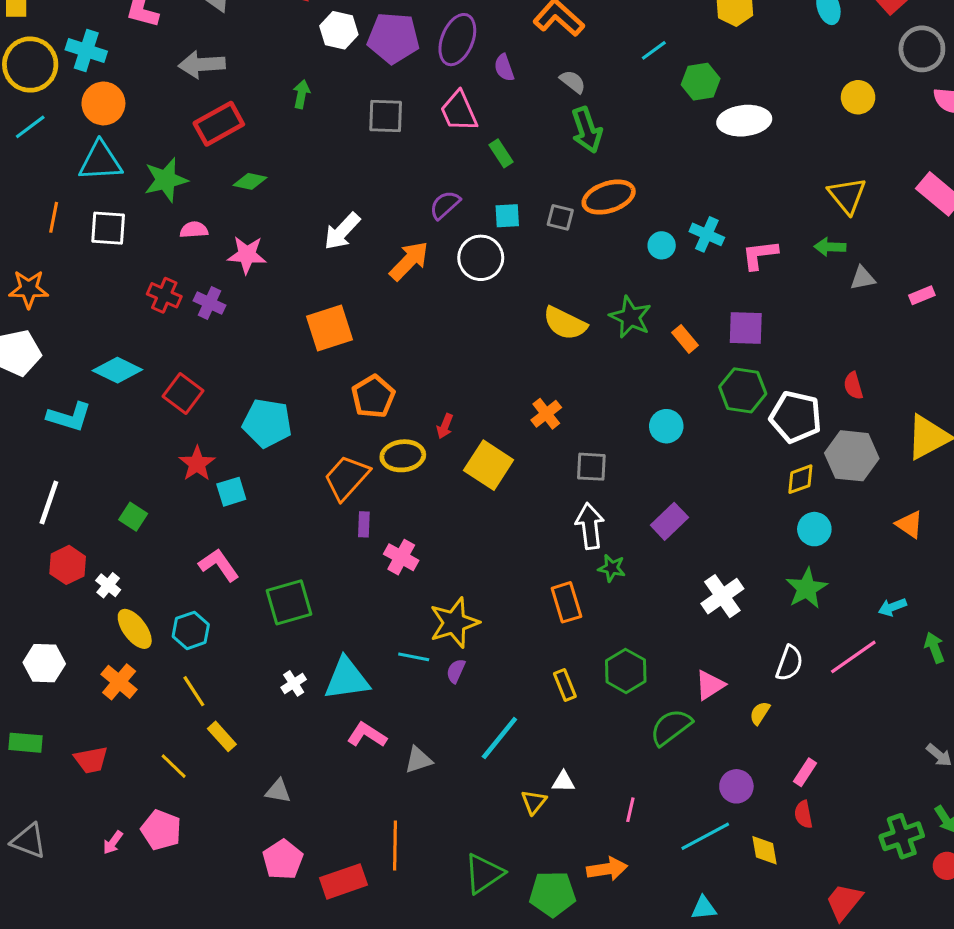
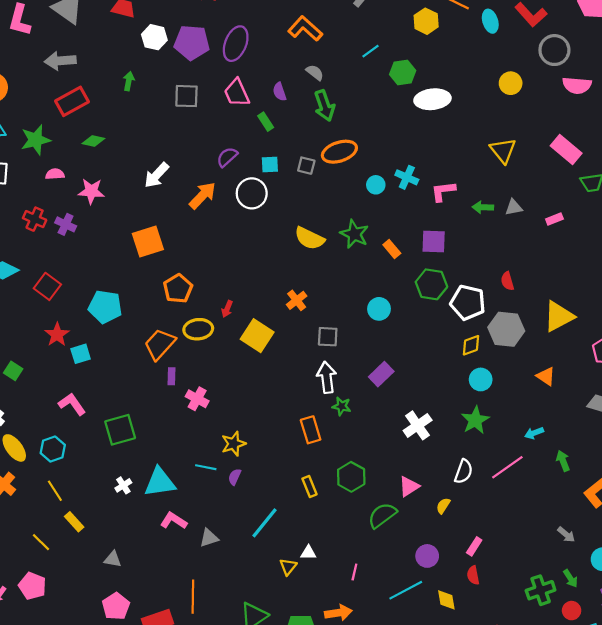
purple semicircle: (504, 68) -> (280, 92), moved
green arrow: (830, 247) -> (483, 207), moved
yellow star: (454, 623) -> (234, 444), size x0.7

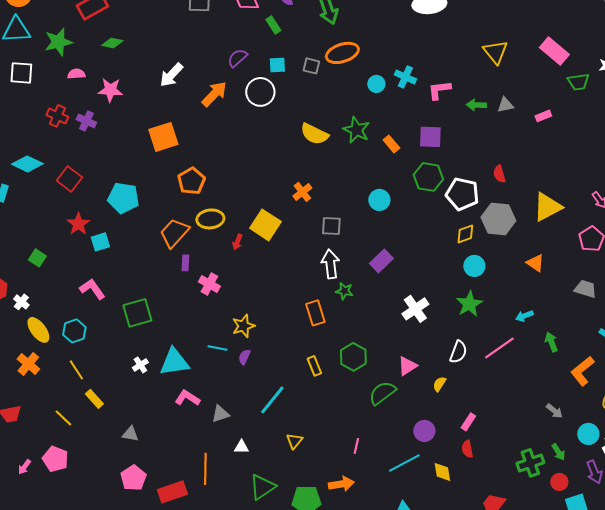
red arrow: (227, 309) -> (237, 242), moved
white triangle: (308, 553) -> (241, 447), moved

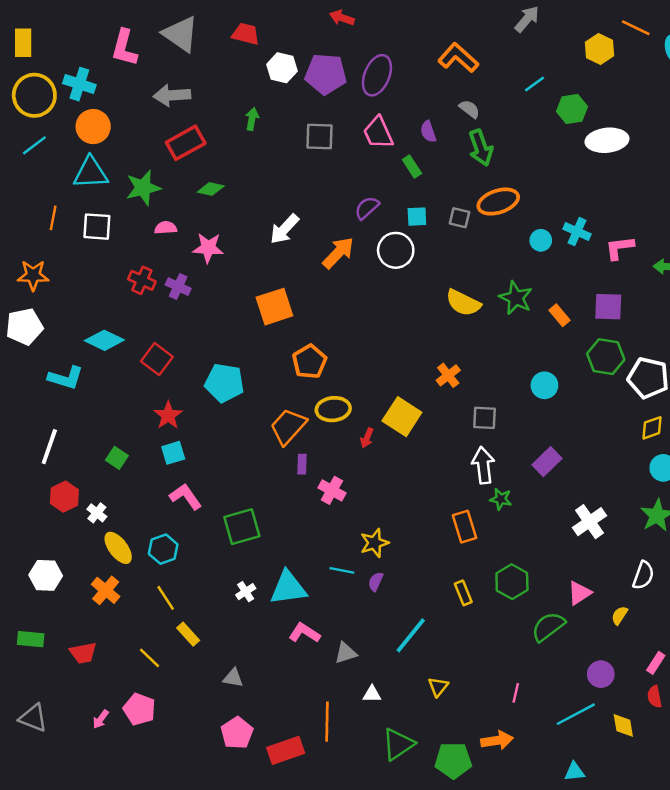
cyan square: (100, 242) -> (173, 453), moved

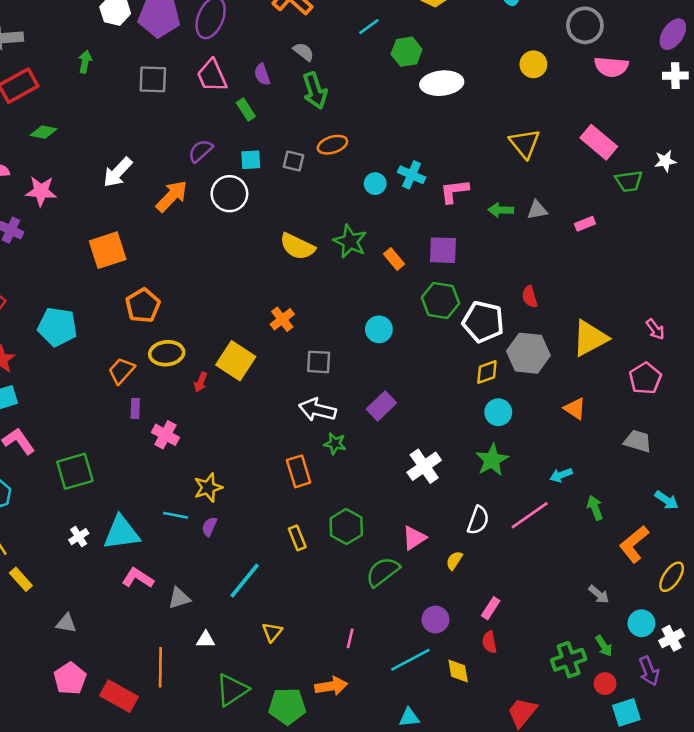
orange ellipse: (498, 202) -> (332, 145), size x0.7
orange trapezoid: (288, 427) -> (121, 371), size x0.7
white arrow: (483, 465) -> (317, 410), turned -69
red rectangle: (286, 750) -> (119, 696), turned 48

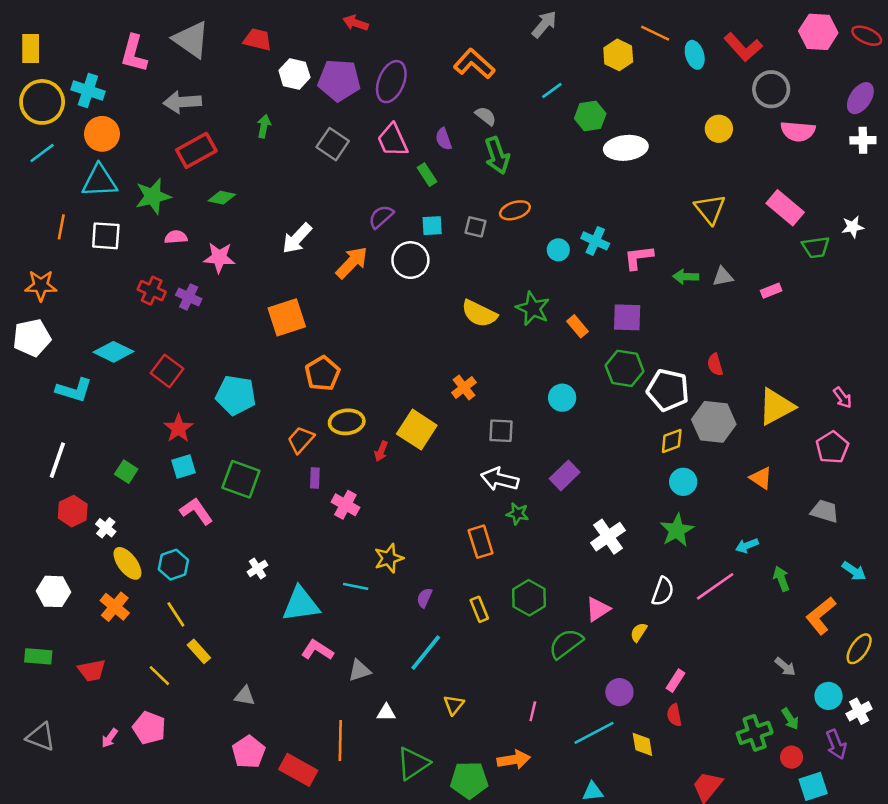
gray square: (153, 79) -> (333, 144), turned 32
green square: (75, 471) -> (241, 479), moved, turned 36
purple semicircle: (209, 527) -> (424, 598), moved
white cross: (79, 537) -> (257, 568), moved

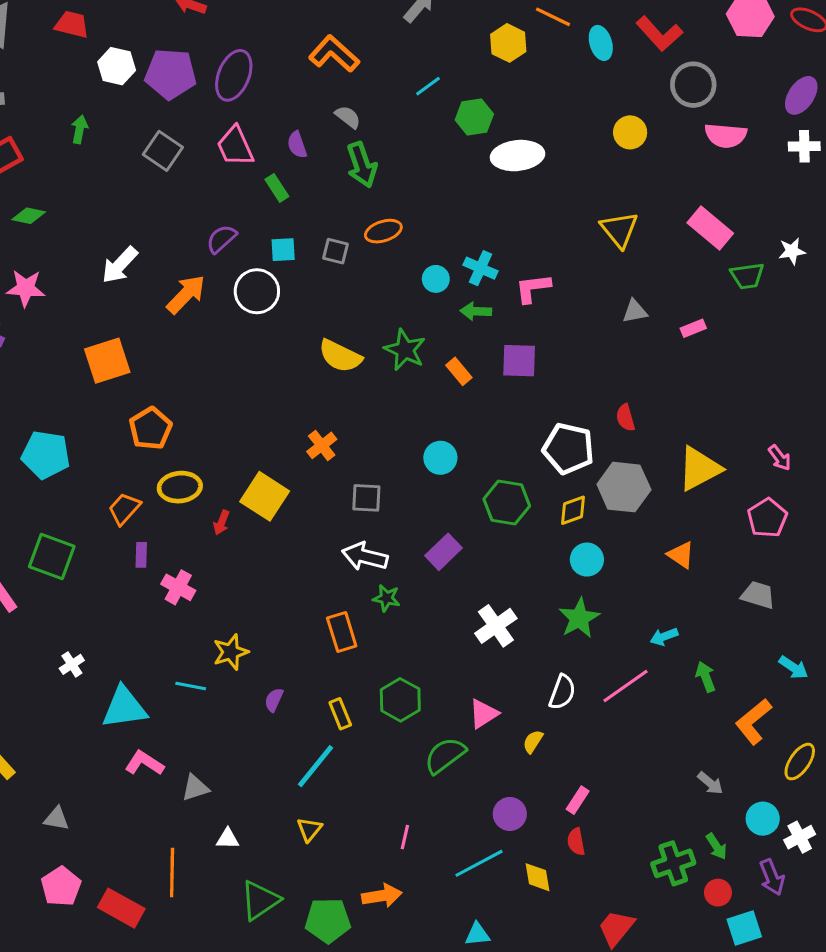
green arrow: (686, 277) -> (476, 311), moved
green hexagon: (625, 368) -> (507, 502), moved
cyan line: (426, 653) -> (315, 766), moved

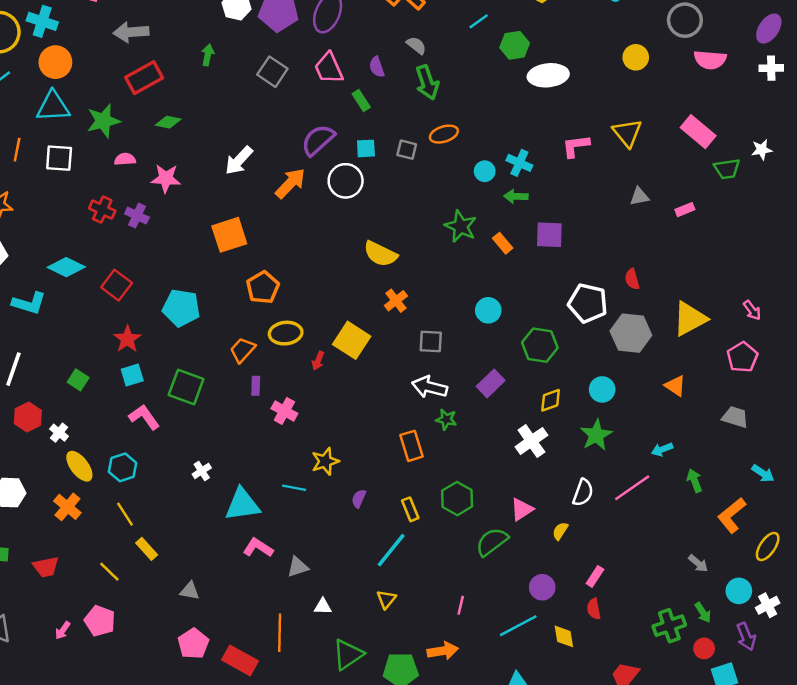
purple semicircle: (221, 239) -> (318, 140), size x1.4
pink L-shape: (533, 288) -> (576, 146), moved
yellow semicircle: (340, 356) -> (380, 254), moved
yellow diamond: (573, 510) -> (551, 400), moved

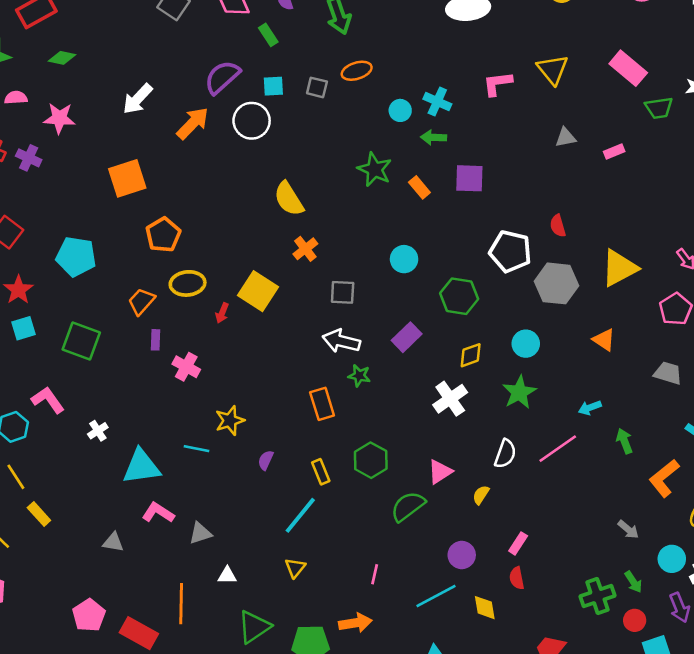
yellow semicircle: (380, 254) -> (289, 199), turned 32
pink L-shape: (144, 417) -> (48, 400), moved
gray triangle: (190, 591) -> (113, 542), moved

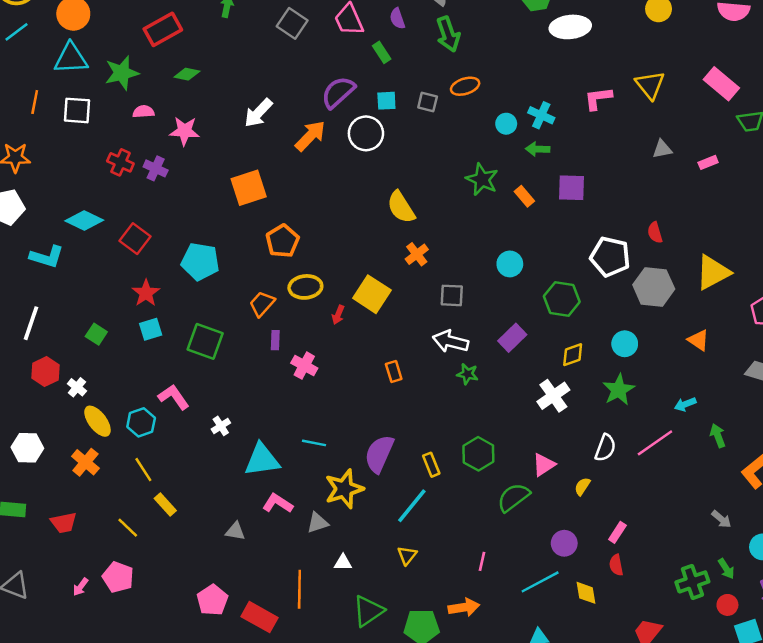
orange rectangle: (322, 404) -> (394, 372), moved, size x0.7
yellow star: (230, 420) -> (344, 489), moved, size x1.4
purple semicircle: (266, 460) -> (379, 454), size x2.0

